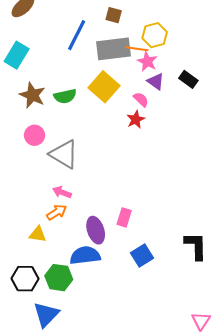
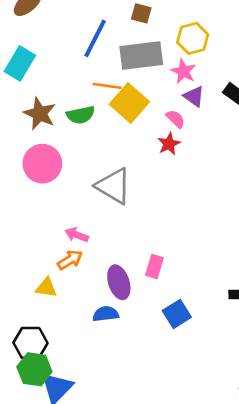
orange line: (137, 49) -> (107, 86), moved
pink circle: (34, 135) -> (42, 164), size x1.5
gray triangle: (64, 154) -> (114, 186), moved
blue semicircle: (85, 255) -> (106, 314), size x0.7
green hexagon: (59, 278) -> (34, 369), moved

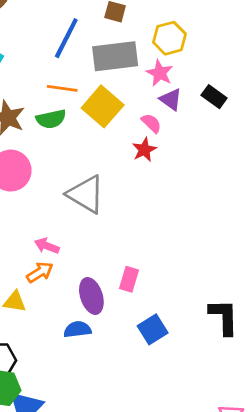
orange line: (107, 86) -> (62, 88), moved

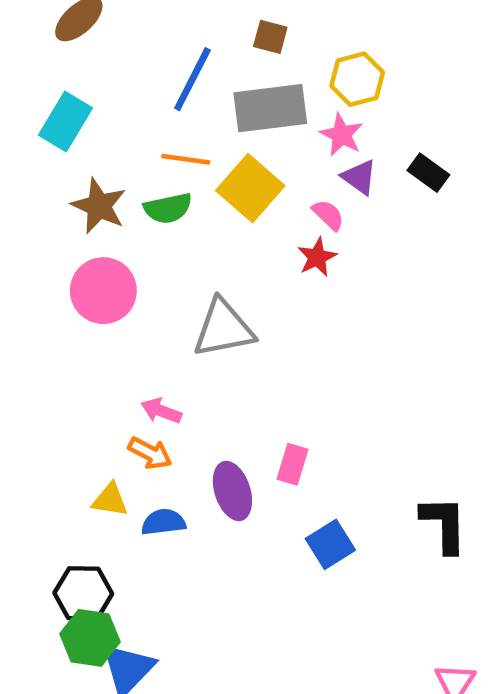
gray triangle: (86, 194) -> (224, 328), turned -42
orange arrow: (40, 272) -> (150, 453), turned 60
blue semicircle: (77, 329) -> (163, 522), moved

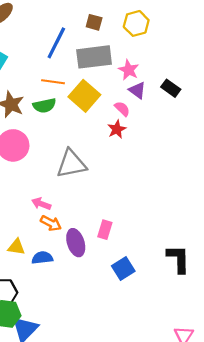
yellow hexagon: (357, 79) -> (136, 23), moved
orange arrow: (150, 453) -> (51, 223), moved

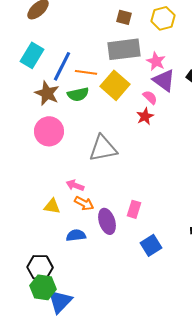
blue line: (56, 43) -> (62, 66), moved
purple triangle: (137, 90) -> (164, 80), size x1.4
yellow triangle: (16, 247) -> (52, 206), moved

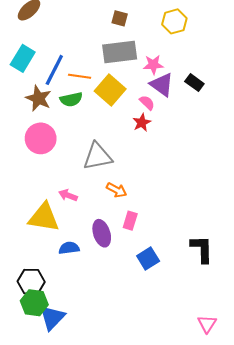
yellow hexagon: (163, 18) -> (174, 21), moved
pink star: (156, 61) -> (153, 65), turned -30
orange arrow: (84, 203) -> (116, 190), moved
yellow triangle: (52, 206) -> (44, 217), size x1.8

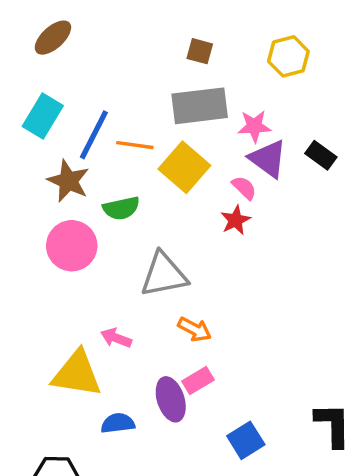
green semicircle: (71, 99) -> (121, 208), moved
pink rectangle: (130, 221) -> (198, 381), moved, turned 42

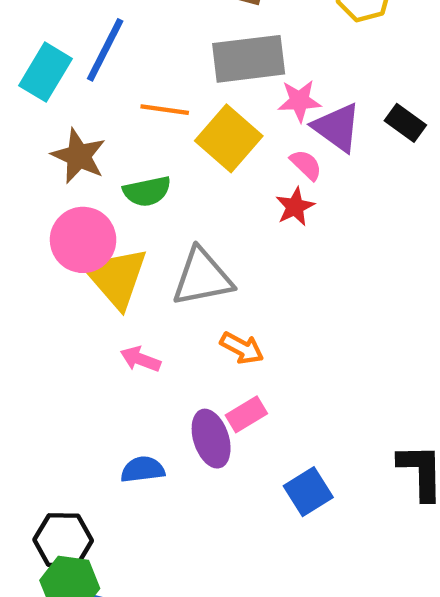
pink star: (254, 126) -> (299, 101), moved
blue line: (94, 135) -> (105, 50), moved
yellow triangle: (77, 374) -> (116, 277), moved, turned 40

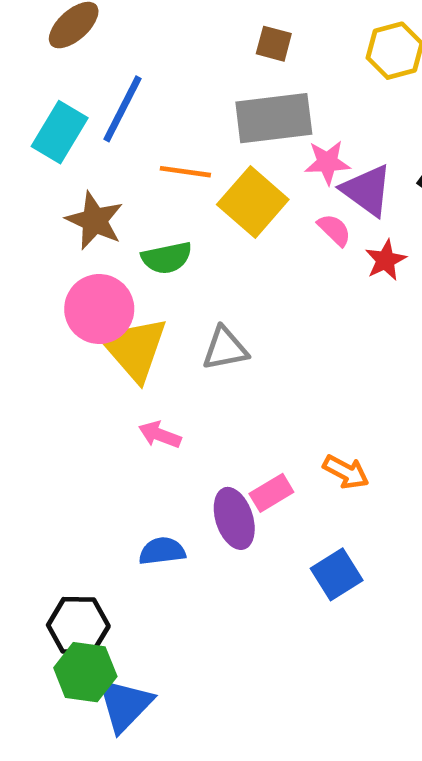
red star: (295, 207) -> (386, 260), moved
gray triangle: (202, 277) -> (225, 349), size x0.7
orange arrow: (242, 348) -> (346, 472), moved

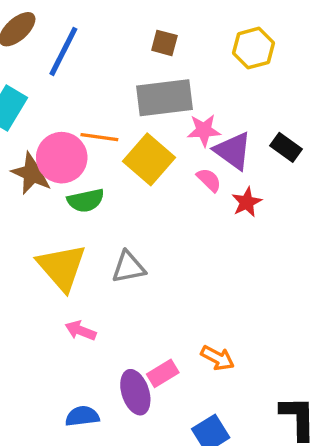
blue line: (123, 109) -> (63, 51), moved
pink circle: (99, 309) -> (62, 158), moved

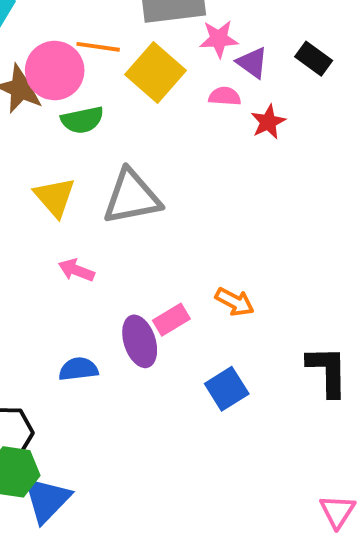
purple triangle: (233, 151) -> (252, 63), size x0.7
pink semicircle: (209, 180) -> (225, 96), turned -40
yellow triangle: (62, 267) -> (55, 197), size x0.7
gray triangle: (128, 267) -> (132, 197), size x1.5

